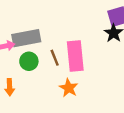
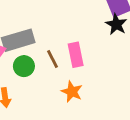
pink rectangle: (75, 56) -> (76, 55), size x0.7

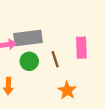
pink rectangle: (76, 55) -> (81, 48), moved

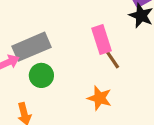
brown line: (55, 59) -> (112, 59), moved

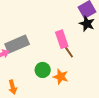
green circle: (41, 75) -> (43, 70), moved

